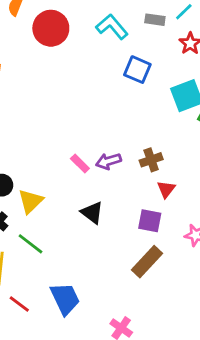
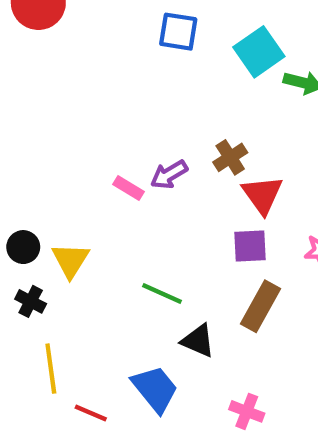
red triangle: (166, 189) -> (262, 195), size x1.5
black triangle: (92, 213) -> (198, 341), moved
green line: (30, 244) -> (162, 293), moved

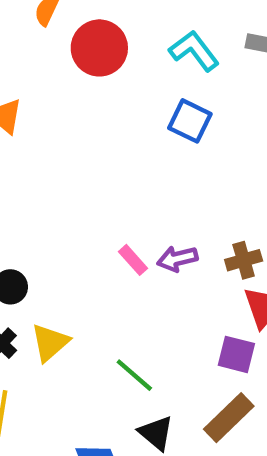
blue square: (178, 32) -> (190, 121), moved
yellow triangle: (70, 260) -> (50, 343), moved

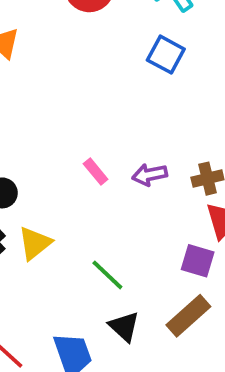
pink rectangle: (133, 260) -> (96, 171), moved

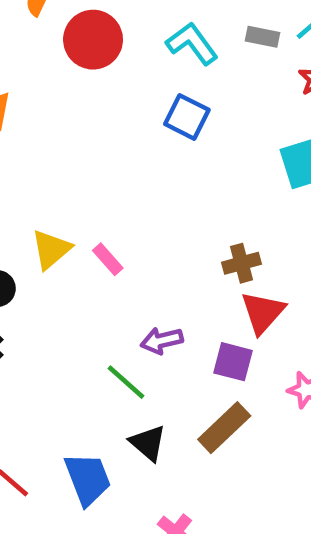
purple arrow: (150, 175) -> (162, 341), moved
yellow triangle: (35, 243) -> (51, 249), moved

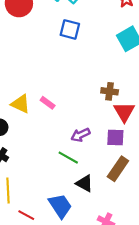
yellow triangle: (51, 249) -> (21, 104), turned -42
brown cross: (242, 263) -> (110, 91), turned 35

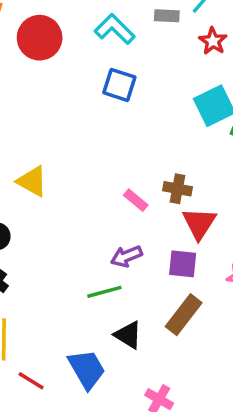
pink rectangle: (48, 103) -> (136, 200), moved
yellow triangle: (21, 104) -> (32, 181), moved
green line: (68, 158) -> (104, 292), turned -48

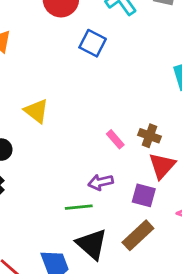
blue square: (119, 85) -> (93, 43), moved
black triangle: (128, 335) -> (92, 244), size x1.4

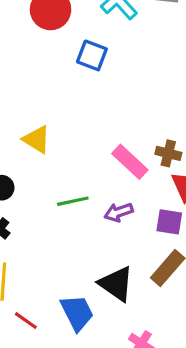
pink rectangle: (115, 139) -> (130, 162), size x1.6
green line: (79, 207) -> (73, 201), moved

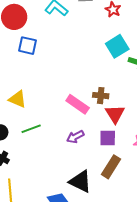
blue square: (92, 55) -> (28, 46), moved
green line: (73, 201) -> (31, 129), moved

